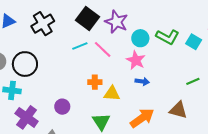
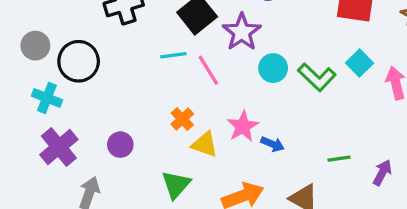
cyan square: (194, 42) -> (360, 63), moved
pink star: (136, 60) -> (243, 126), moved
blue arrow: (142, 81) -> (273, 144), moved
orange cross: (95, 82) -> (182, 119), turned 32

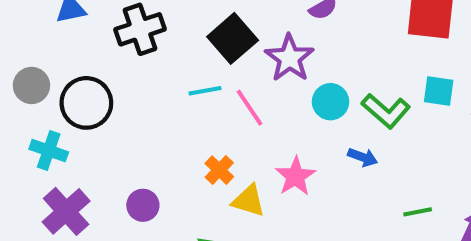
cyan square: (360, 63) -> (439, 91), turned -35
blue arrow: (273, 144) -> (363, 157), moved

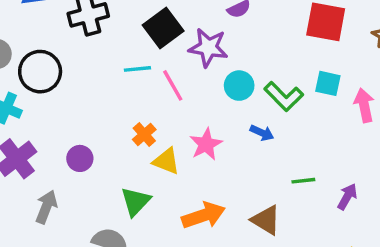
purple star: (289, 58) -> (208, 47), turned -30

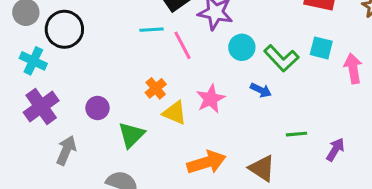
green triangle: (136, 201) -> (131, 135), moved

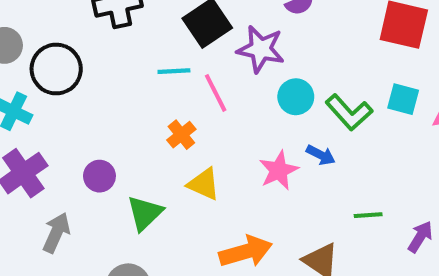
orange cross: (156, 88) -> (181, 135), moved
pink star: (211, 99) -> (279, 170), moved

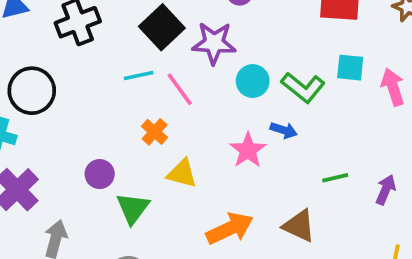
purple circle: (99, 176) -> (100, 174), moved

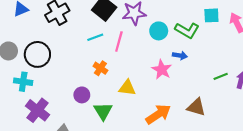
pink line: (180, 89) -> (119, 41), turned 60
orange cross: (155, 132) -> (100, 68), moved
green line: (335, 178) -> (221, 76), moved

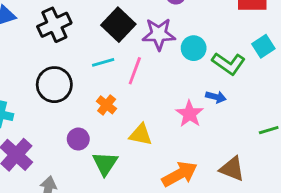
cyan square: (211, 15) -> (263, 46), turned -35
cyan circle: (159, 31) -> (194, 48), moved
black circle: (37, 54) -> (54, 85), moved

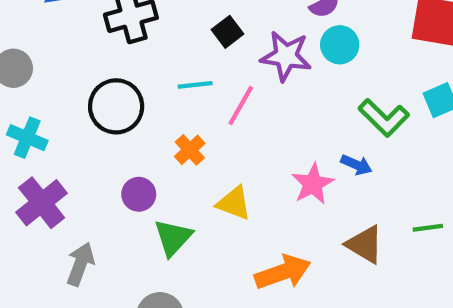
black square: (118, 25) -> (227, 32), size x0.6
cyan circle: (194, 48) -> (340, 45), moved
brown triangle: (232, 169) -> (365, 244), moved

